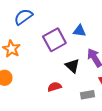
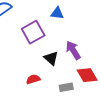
blue triangle: (79, 31) -> (57, 13), moved

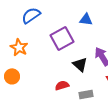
gray rectangle: (66, 87) -> (86, 94), moved

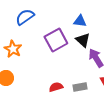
black triangle: (80, 64) -> (83, 40), moved
gray rectangle: (86, 94) -> (80, 87), moved

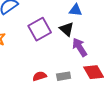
blue triangle: (80, 21) -> (76, 10), moved

